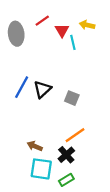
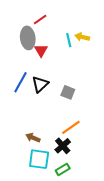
yellow arrow: (87, 25) -> (82, 37), moved
red triangle: (62, 30) -> (41, 50), moved
gray ellipse: (16, 34) -> (28, 38), moved

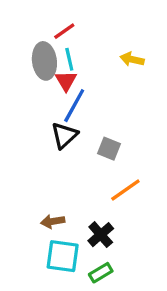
cyan line: (69, 40) -> (69, 59), moved
blue line: (21, 82) -> (74, 106), moved
orange line: (71, 127) -> (125, 190), moved
brown arrow: (33, 138) -> (53, 221), turned -32

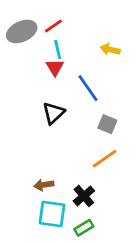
gray ellipse: (44, 61) -> (22, 31), moved, turned 72
blue line: (74, 106) -> (88, 88), moved, turned -64
gray square: (109, 149) -> (107, 124), moved

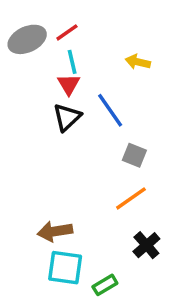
black triangle: (53, 113) -> (67, 117), moved
brown arrow: (44, 185) -> (55, 231), size x1.4
black cross: (84, 196) -> (146, 245), moved

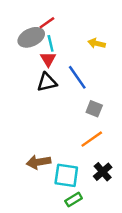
gray ellipse: (27, 39) -> (31, 37), moved
black triangle: (67, 117) -> (47, 82), turned 30
cyan square: (65, 268) -> (66, 175), moved

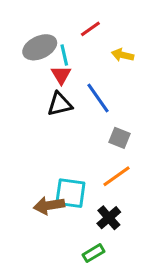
red line: (47, 23) -> (90, 29), moved
black cross: (103, 172) -> (109, 218), moved
cyan square: (66, 175) -> (70, 193), moved

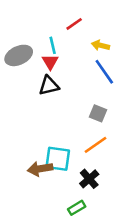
gray ellipse: (40, 47) -> (19, 55), moved
blue line: (98, 98) -> (104, 72), moved

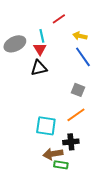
brown arrow: (40, 169) -> (53, 154), moved
black cross: (89, 179) -> (71, 142), turned 35
green rectangle: (77, 208) -> (61, 165), turned 40

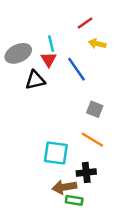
red line: (59, 19) -> (85, 23), moved
blue line: (83, 57) -> (77, 69), moved
black triangle: (39, 68) -> (35, 80), moved
orange line: (76, 115) -> (92, 140), turned 66

